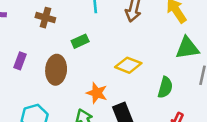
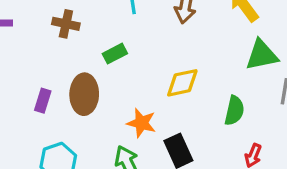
purple rectangle: (20, 61) -> (43, 101), moved
yellow diamond: (128, 65) -> (182, 83), turned -30

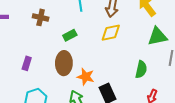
yellow diamond: (182, 83) -> (111, 33), moved
brown ellipse: (84, 94) -> (64, 63), moved

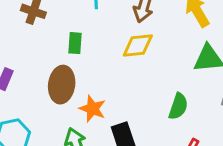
green rectangle: (70, 35) -> (75, 43), turned -64

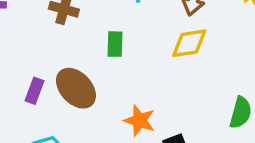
brown ellipse: (62, 85) -> (76, 88), moved, turned -48

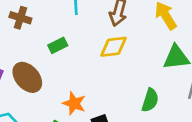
green rectangle: (115, 44) -> (58, 45), turned 60

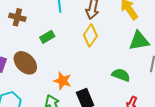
yellow diamond: (113, 47) -> (90, 35), turned -45
green semicircle: (150, 100) -> (121, 75), turned -84

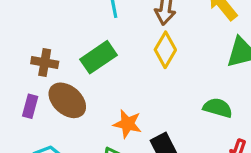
brown cross: (17, 17) -> (45, 63), moved
green rectangle: (47, 37) -> (99, 57), size x1.5

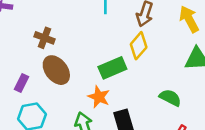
green rectangle: (99, 57) -> (112, 68), moved
purple rectangle: (30, 106) -> (21, 83), moved

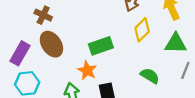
yellow diamond: (139, 46) -> (142, 30), moved
purple rectangle: (21, 83) -> (20, 53), size x1.5

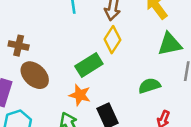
yellow diamond: (142, 30) -> (112, 40), moved
green semicircle: (150, 76) -> (149, 86), turned -36

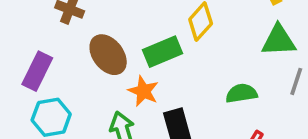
brown ellipse: (35, 75) -> (108, 55), moved

